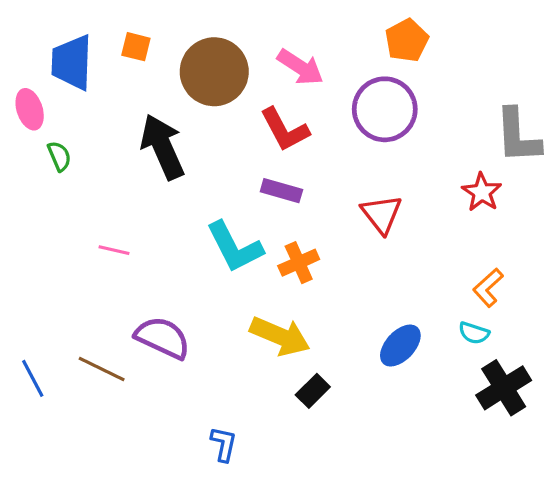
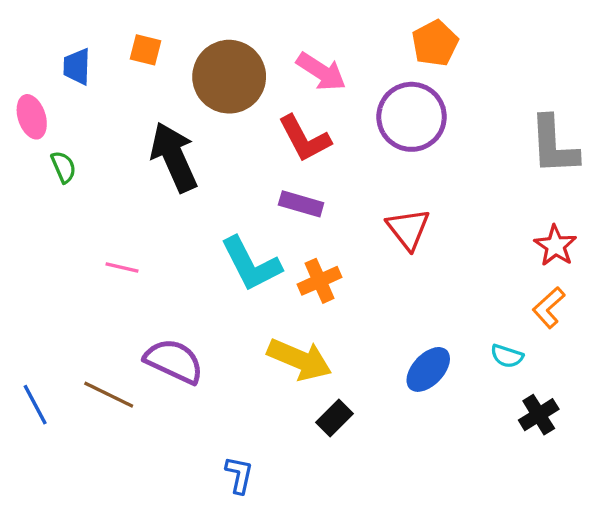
blue trapezoid: (72, 62) -> (77, 67), size x0.6
red star: (482, 192) -> (555, 246), moved
orange L-shape: (488, 288) -> (549, 308), moved
black cross: (504, 388) -> (539, 415), size x0.7

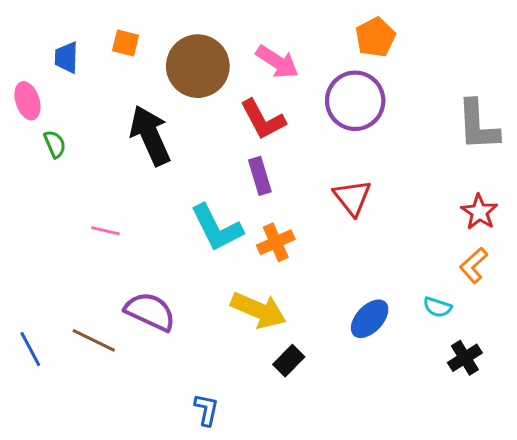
purple rectangle: (301, 204) -> (260, 176), turned 57

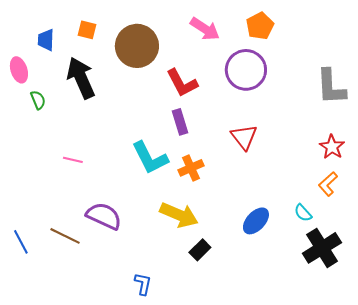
pink arrow: (277, 62) -> (205, 29), moved
black arrow: (150, 135) -> (81, 78), moved
cyan semicircle: (437, 307) -> (303, 213), turned 30
black cross: (465, 358) -> (322, 248), size x1.6

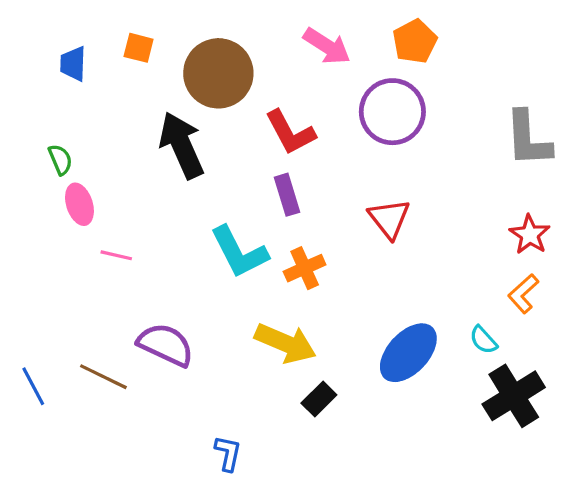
pink ellipse: (19, 70) -> (79, 204), moved
black arrow: (81, 78) -> (182, 145), moved
blue ellipse: (256, 221) -> (408, 353), size x1.4

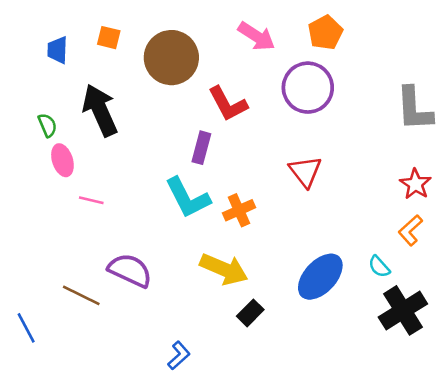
black arrow: (182, 145) -> (100, 110), moved
purple rectangle: (287, 195) -> (201, 148), moved, turned 32
blue line: (33, 386) -> (26, 328), moved
blue L-shape: (228, 453) -> (179, 355), turned 36

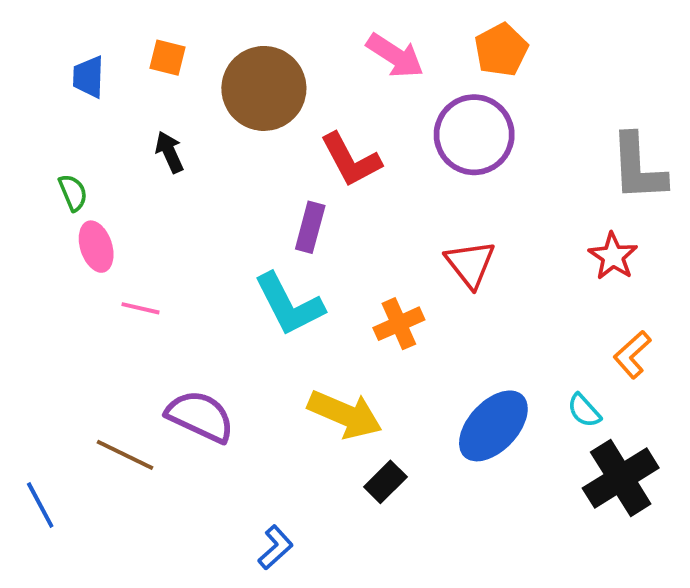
black arrow: (100, 110) -> (169, 152), moved, size x0.5
red star: (415, 184) -> (613, 256), moved
orange cross: (239, 210) -> (399, 324), moved

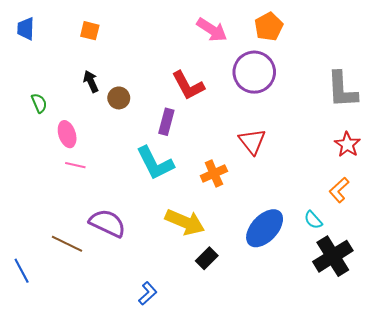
blue trapezoid: (88, 77) -> (26, 29), moved
brown circle: (264, 88) -> (119, 98), moved, size x0.5
pink ellipse: (96, 247) -> (67, 134), moved
red star: (613, 256) -> (347, 144), moved

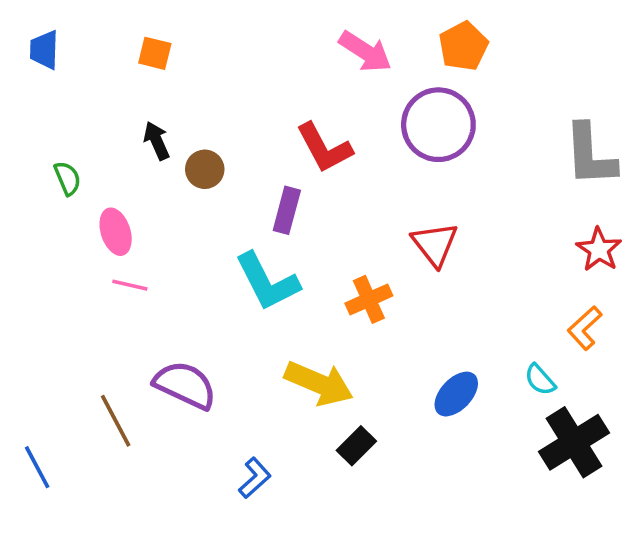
blue ellipse: (265, 228) -> (456, 394), size x0.7
brown line: (67, 244) -> (116, 421), turned 36
blue L-shape: (148, 293) -> (255, 478), moved

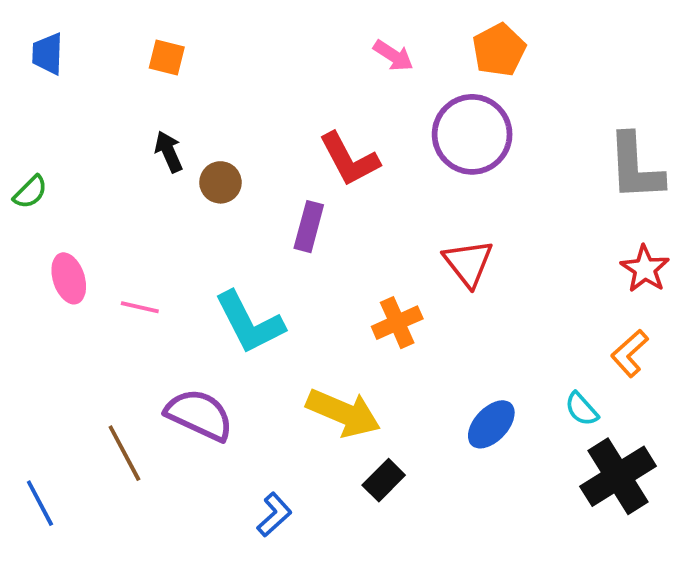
pink arrow: (365, 52) -> (393, 56), size x0.7
green semicircle: (67, 178) -> (30, 192), moved, turned 68
pink ellipse: (116, 232) -> (69, 278), moved
cyan L-shape: (267, 282) -> (249, 323), moved

